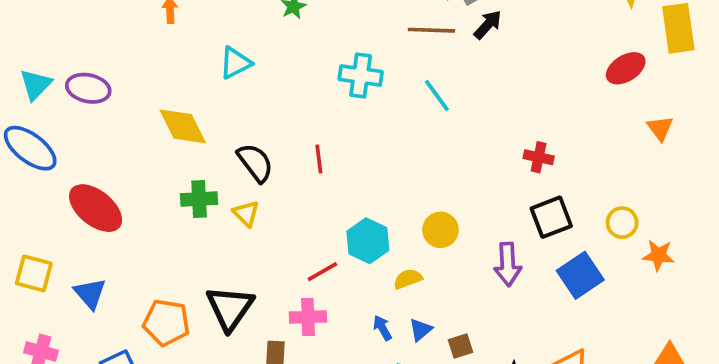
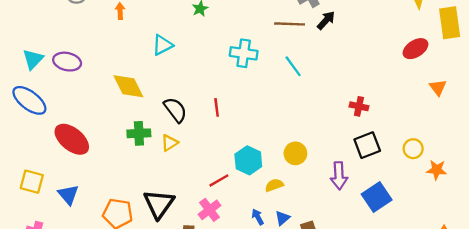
yellow triangle: (246, 214) -> (169, 143), turned 42
blue square: (580, 275) -> (377, 197), moved
pink cross: (308, 317) -> (210, 210), turned -35

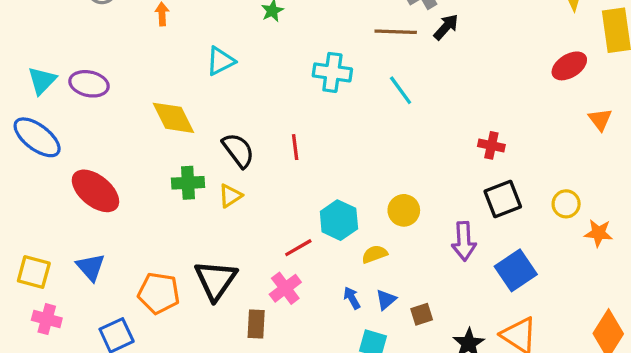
yellow square: (32, 182) -> (34, 272), moved

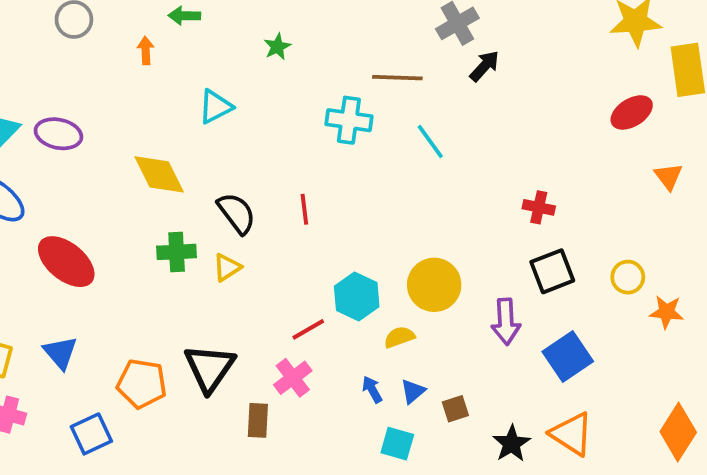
brown line: (396, 32) -> (397, 78), moved
yellow circle: (404, 210) -> (434, 285), size x1.4

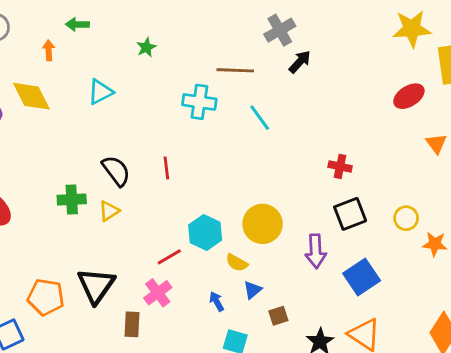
yellow diamond: (159, 174) -> (31, 96), moved
yellow semicircle: (399, 337) -> (237, 263), turned -130
blue triangle: (413, 391) -> (252, 290), moved

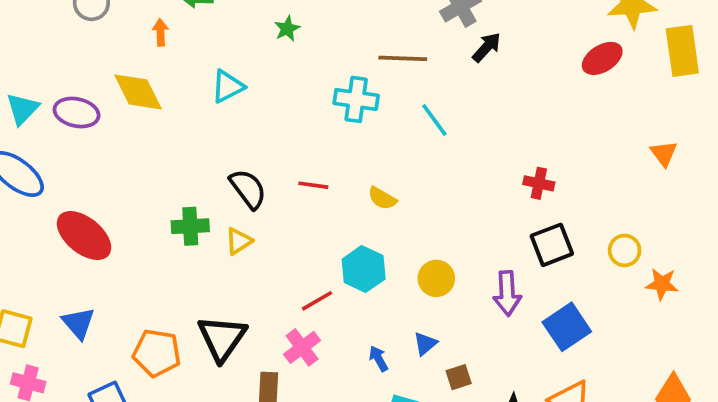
red ellipse: (409, 96) -> (602, 58), moved
red line: (166, 168) -> (313, 185), turned -75
yellow circle: (263, 224) -> (436, 278), moved, size x0.7
yellow semicircle: (237, 263) -> (382, 198), moved

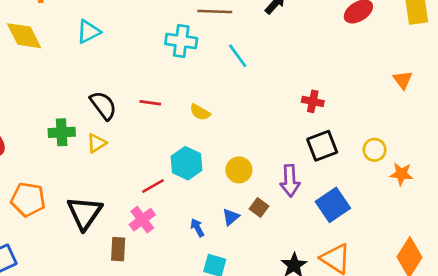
orange pentagon: (157, 353) -> (28, 199), moved
brown square: (459, 377) -> (259, 208), moved, turned -36

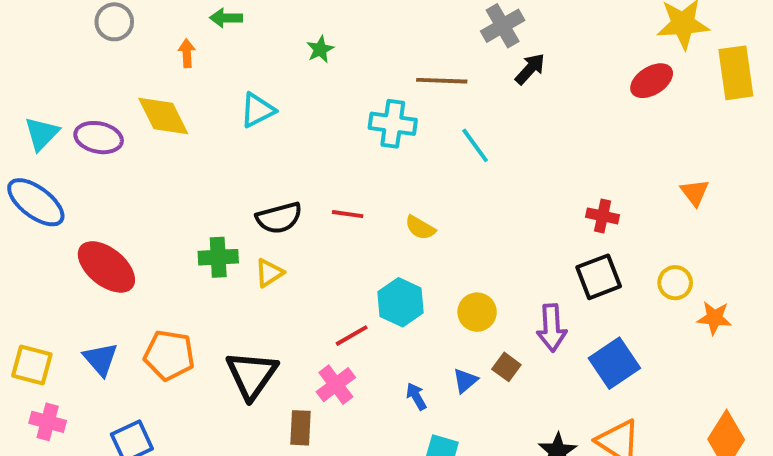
orange triangle: (403, 80) -> (695, 192), moved
red cross: (313, 101) -> (603, 216), moved
black semicircle: (103, 105) -> (279, 218), turned 112

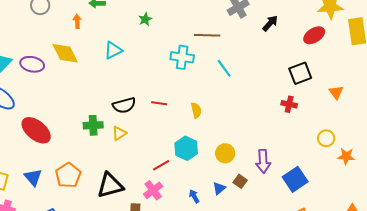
black arrow: (530, 69) -> (270, 23), moved
yellow semicircle: (420, 228) -> (196, 110), turned -133
black square: (599, 277) -> (300, 73), moved
orange pentagon: (169, 355) -> (68, 175), turned 30
black triangle: (252, 375) -> (110, 185), turned 40

